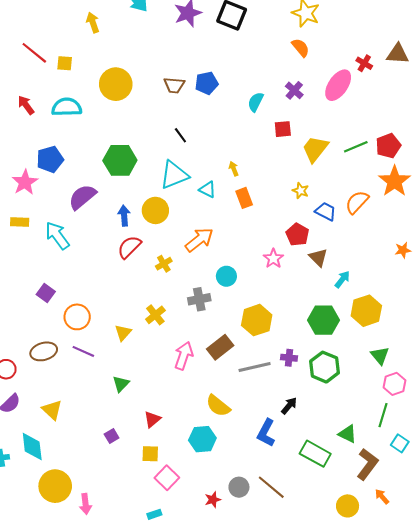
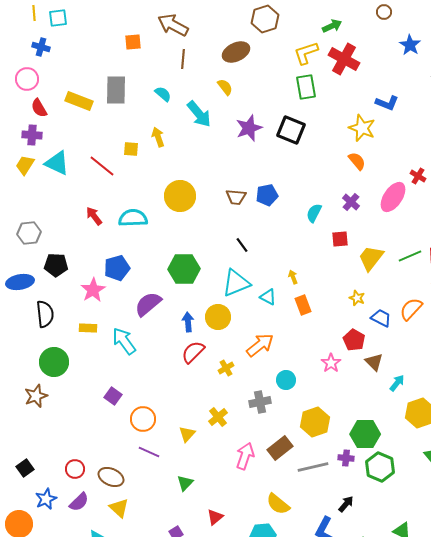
yellow square: (65, 63) -> (131, 149), moved
green hexagon: (324, 320) -> (365, 434), moved
brown ellipse: (44, 351) -> (111, 477), moved, turned 40

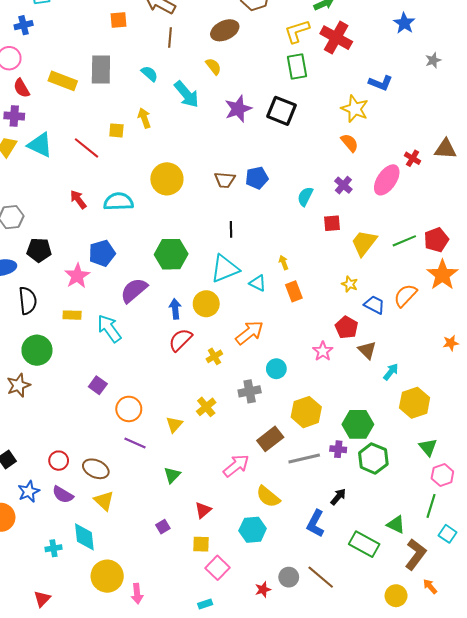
blue cross: (41, 47) -> (24, 25), turned -30
black line: (242, 245) -> (231, 229), turned 35
pink arrow: (245, 456) -> (236, 466), moved, turned 32
purple semicircle: (79, 502) -> (63, 495), turned 75

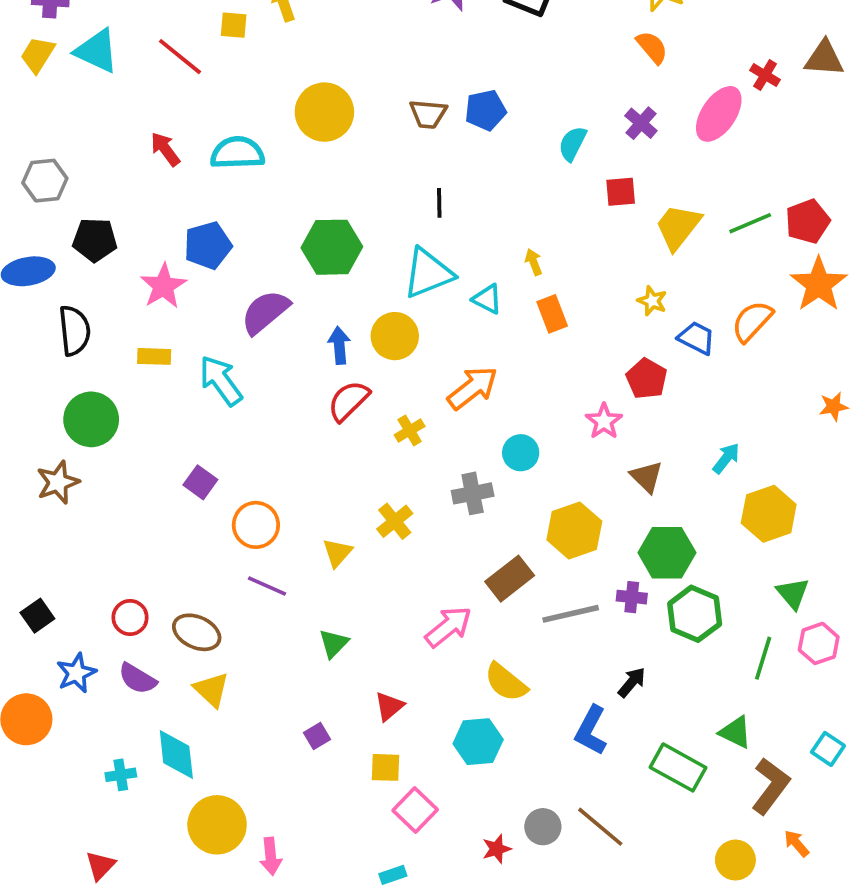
brown triangle: (367, 350) -> (647, 477), moved
green line: (431, 506) -> (763, 658), moved

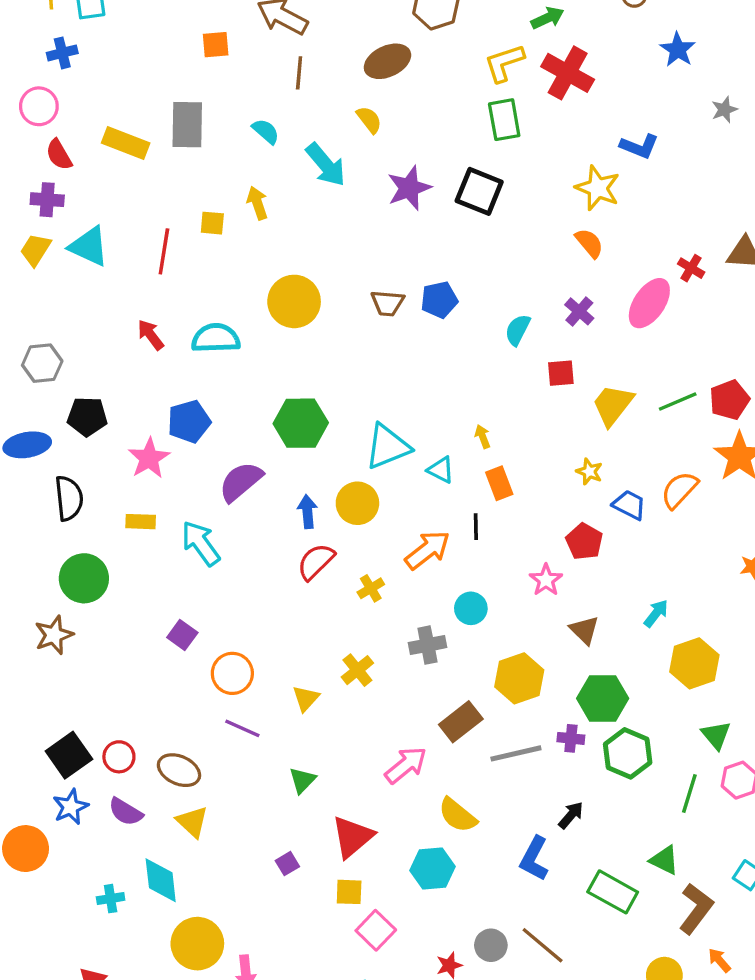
red line: (180, 57) -> (164, 251), turned 60
black line: (439, 203) -> (476, 527), moved
black square: (37, 616) -> (69, 755), moved, size x1.5
red triangle: (389, 706) -> (352, 837), size x1.6

